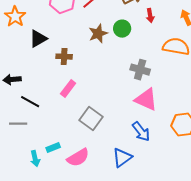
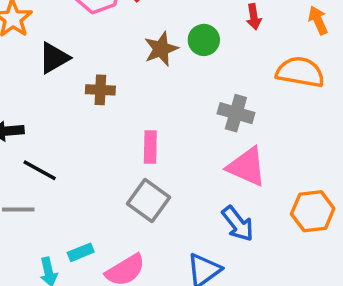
pink rectangle: (68, 89) -> (150, 147), moved, turned -36

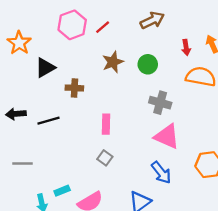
red arrow: (254, 17) -> (186, 47), moved
green circle: (204, 40) -> (148, 64), moved
black line: (40, 170) -> (48, 121), moved, turned -45
gray square: (148, 201) -> (105, 158), size x0.6

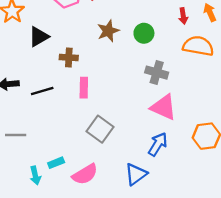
pink rectangle: (106, 124) -> (84, 88), moved
gray square: (105, 158) -> (100, 129), size x1.6
blue arrow: (161, 173) -> (158, 144), turned -110

